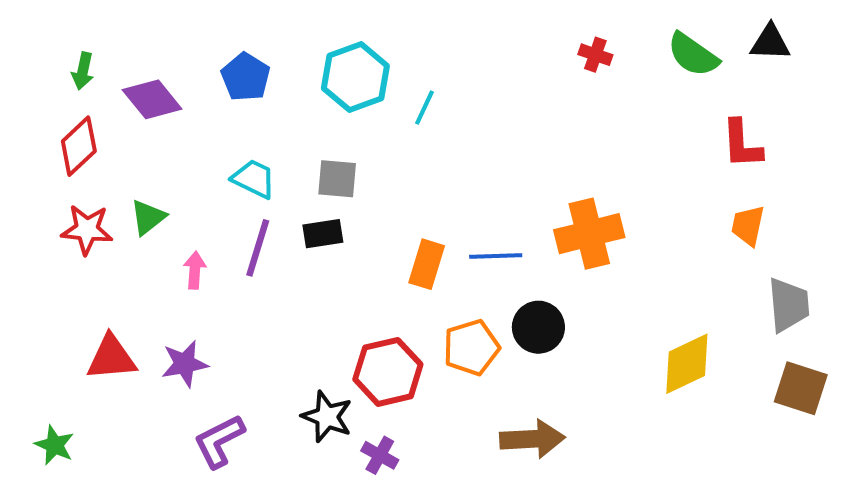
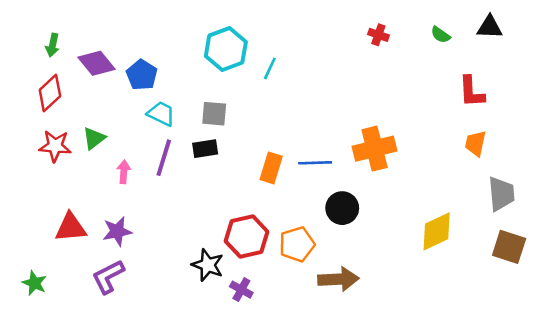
green semicircle: (693, 55) -> (440, 35), size x0.6
blue pentagon: (246, 77) -> (142, 75), moved
orange pentagon: (471, 348) -> (297, 244), moved
purple L-shape: (219, 441) -> (108, 277), moved

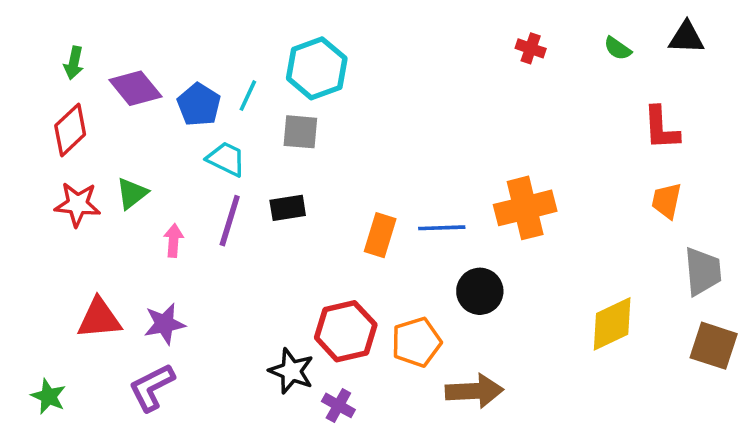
cyan line: (270, 68) -> (248, 96), moved
gray square: (214, 114) -> (300, 132), moved

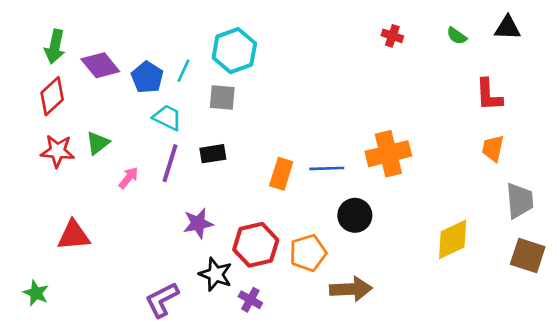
green arrow: (74, 63) -> (55, 47), size x1.4
pink arrow: (174, 241) -> (128, 178), turned 35
purple star: (164, 324) -> (198, 223), moved
purple L-shape: (152, 387) -> (162, 300), moved

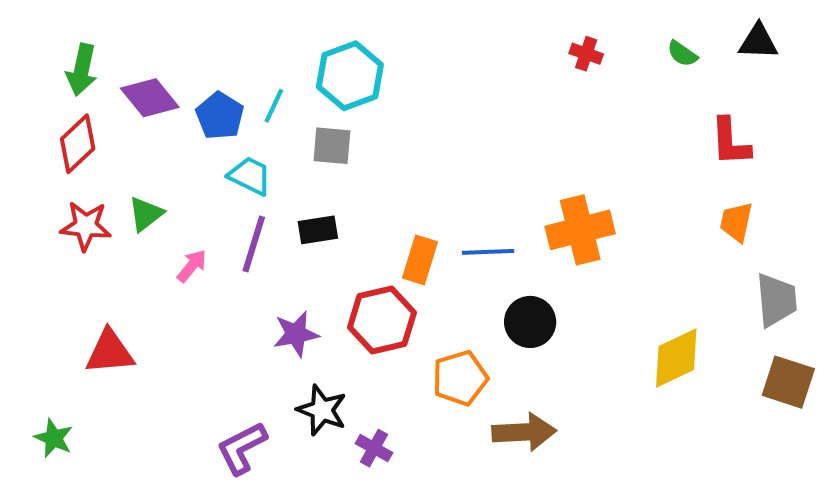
red hexagon: (256, 245) -> (382, 320), moved

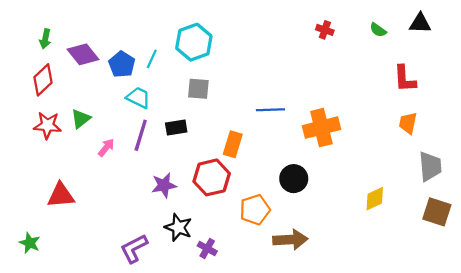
green arrow: (82, 70) -> (45, 39), size x0.7
gray square: (332, 146) -> (198, 89), moved
blue line: (488, 252) -> (270, 110), moved
yellow diamond: (676, 358) -> (375, 199), size x0.7

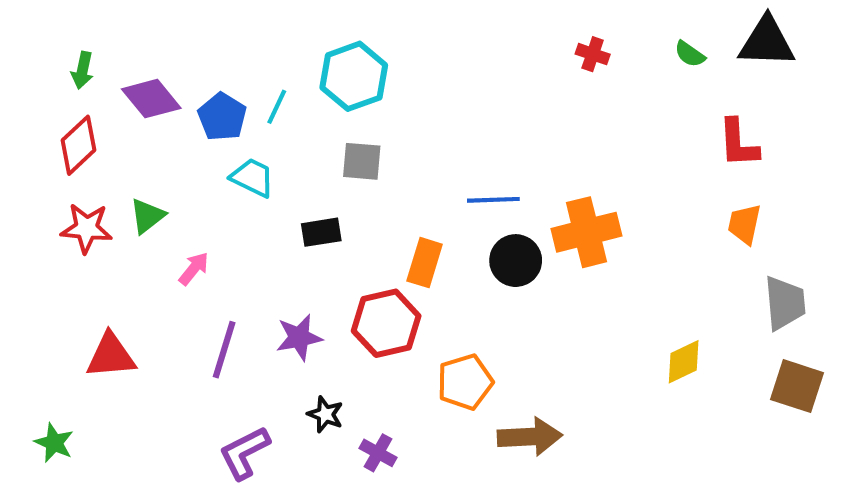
black triangle: (420, 23) -> (767, 42), size x1.4
purple line: (141, 135) -> (224, 350), moved
black circle: (294, 179) -> (516, 261), moved
black star: (178, 227) -> (325, 414), size x0.7

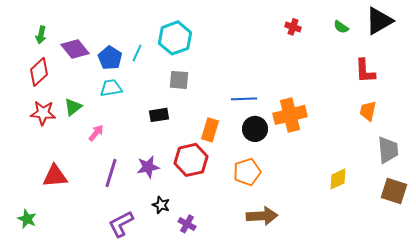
black triangle: (767, 42) -> (379, 21), turned -32
cyan trapezoid: (252, 178) -> (111, 88), moved, turned -35
orange pentagon: (465, 382) -> (247, 172), moved

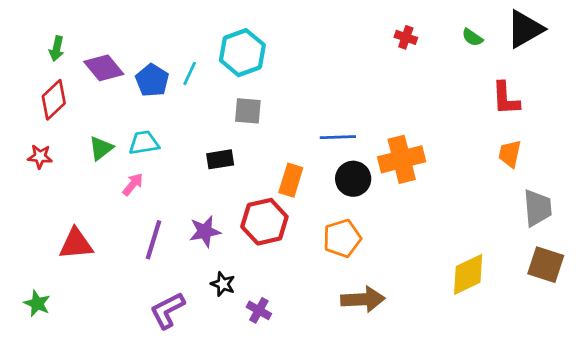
cyan trapezoid: (111, 88) -> (144, 143), moved
red star: (43, 113) -> (40, 157), moved, size x0.7
yellow diamond: (338, 179) -> (468, 274), moved, size x1.4

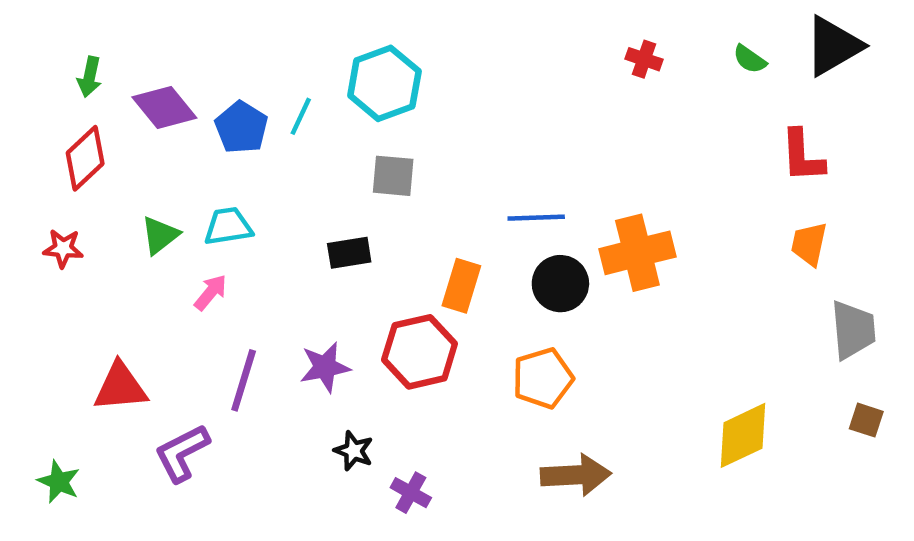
brown square: (546, 265) -> (866, 420), size x0.6
purple L-shape: (167, 310) -> (182, 453), moved

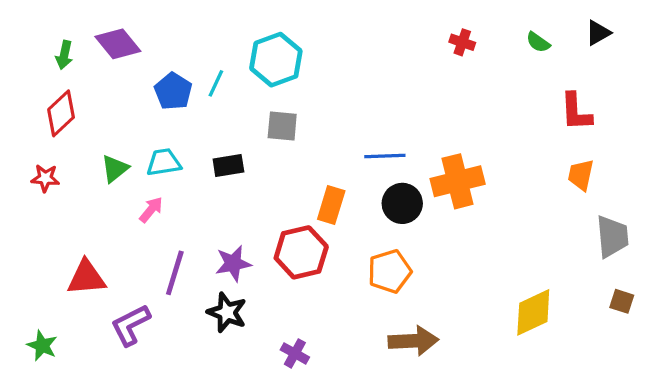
black triangle: (833, 46) -> (598, 33), size x0.6
purple diamond: (164, 108) -> (118, 44), moved
black rectangle: (349, 253) -> (228, 165), moved
black star: (354, 451) -> (227, 312), moved, size x1.4

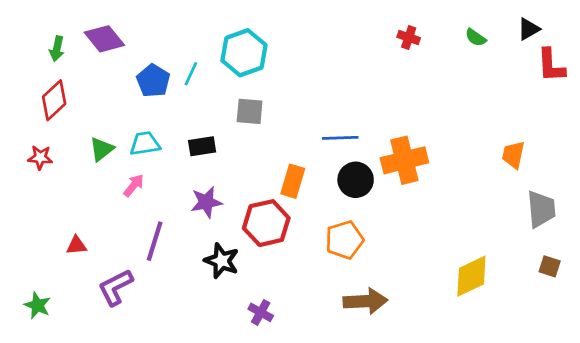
red L-shape: (576, 112) -> (551, 65), moved
purple star: (233, 263) -> (206, 202), moved
red triangle: (86, 278) -> (76, 245), size x0.6
black star: (227, 312) -> (222, 261), moved

